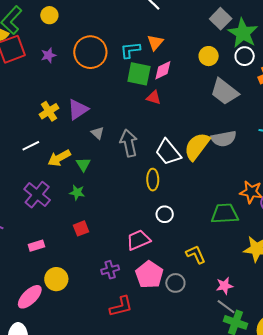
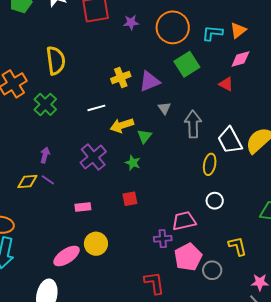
green square: (139, 74) -> (187, 64), moved, turned 35
purple cross: (110, 270) -> (163, 239), moved
red L-shape: (121, 306) -> (154, 283), turned -95

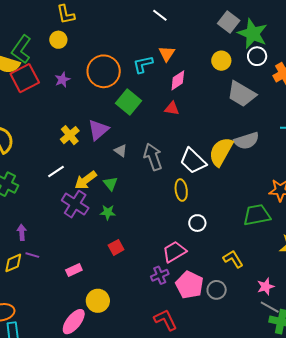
purple cross: (93, 157) -> (75, 204), moved

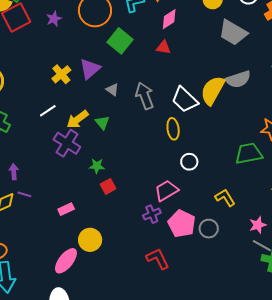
green star: (108, 212) -> (97, 166), moved

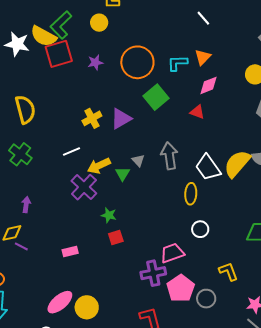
gray triangle: (112, 90) -> (138, 160), moved
purple line: (24, 194) -> (21, 246), moved
purple cross: (152, 214) -> (153, 273), size x1.4
yellow circle: (90, 240) -> (87, 307), moved

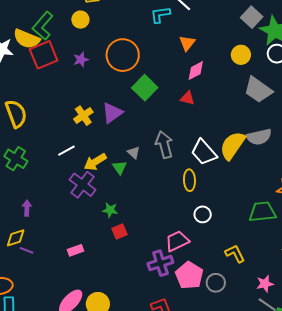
cyan L-shape: (177, 63) -> (160, 15), moved

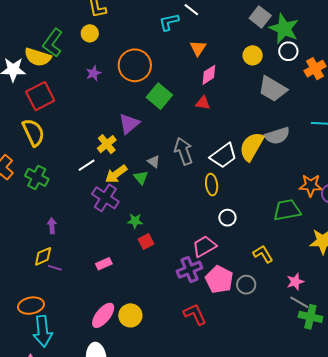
red square: (44, 55) -> (40, 96), moved
yellow cross: (83, 116) -> (107, 144), moved
white trapezoid: (204, 152) -> (224, 156), turned -80

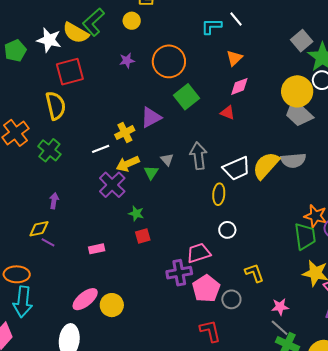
yellow circle: (253, 55) -> (297, 91), moved, size x1.6
green trapezoid: (287, 210) -> (305, 236), moved, turned 80
red L-shape: (195, 314) -> (210, 331), moved

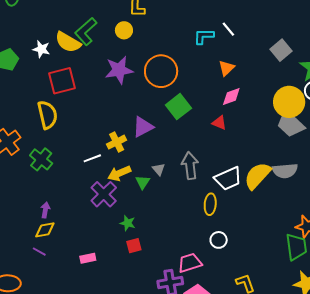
white star: (49, 40) -> (41, 49), size x0.7
gray square: (302, 41) -> (281, 50), moved
purple star: (127, 60) -> (119, 70), size x1.8
yellow diamond: (39, 229) -> (45, 230), moved

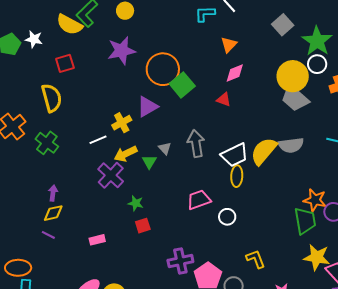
white star: (41, 49) -> (34, 39), moved
orange circle: (161, 71) -> (163, 69), moved
red square: (62, 81) -> (65, 63), size x0.7
yellow ellipse: (210, 204) -> (237, 176), moved
pink trapezoid: (190, 263) -> (199, 200), moved

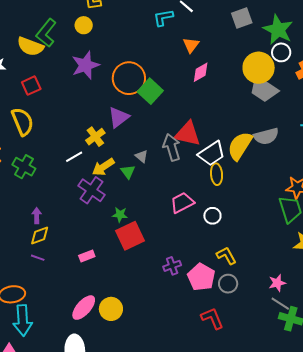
gray square: (283, 25) -> (242, 18), turned 30
red triangle: (224, 100) -> (188, 134), moved, size x1.8
red square: (143, 226) -> (130, 236), size x1.8
yellow L-shape: (256, 259) -> (226, 256), moved
purple cross: (180, 261) -> (172, 266), size x0.7

